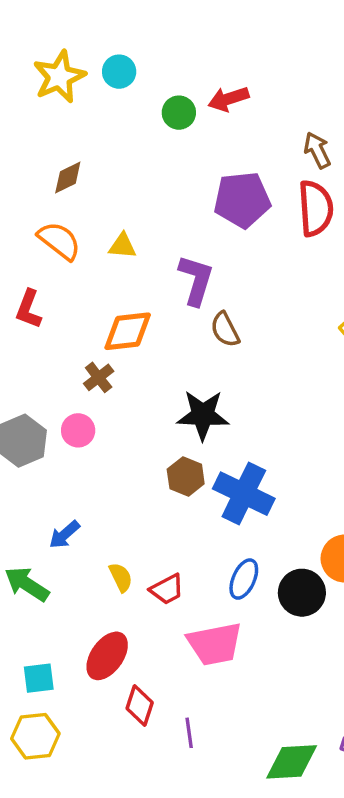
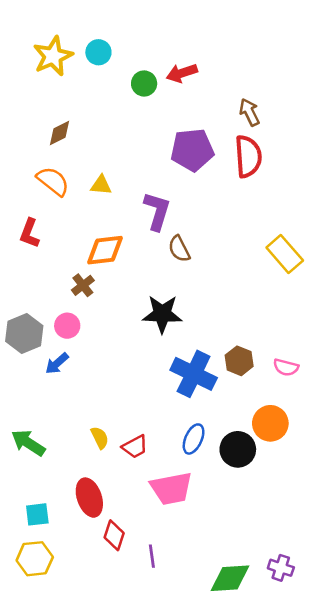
brown hexagon: (186, 476) -> (239, 361), moved
blue arrow: (64, 535) -> (57, 363), moved
red ellipse: (107, 656) -> (89, 498), turned -54

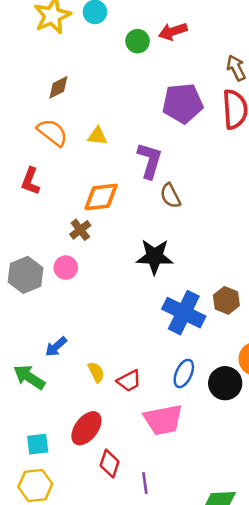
blue arrow: (57, 363) -> (56, 347), moved
red ellipse: (89, 498) -> (86, 428), turned 56

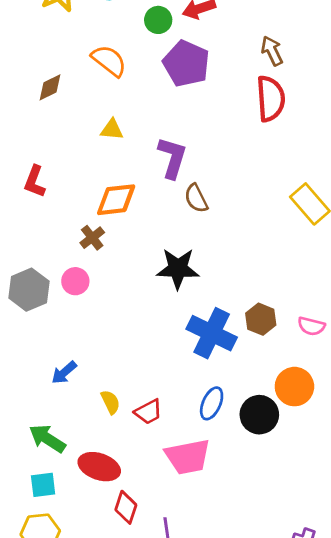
brown diamond: (58, 87) -> (50, 87), moved
purple pentagon: (183, 103) -> (186, 63), moved, turned 30
orange semicircle: (52, 132) -> (109, 61), moved
green arrow: (29, 377) -> (47, 439), moved
red ellipse: (86, 428) -> (99, 467), turned 72

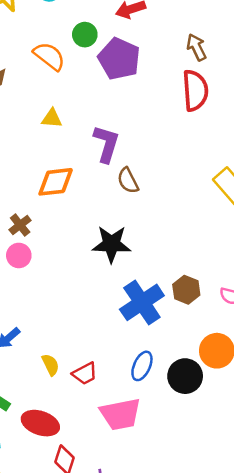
green circle: (158, 20) -> (85, 35), moved
brown cross: (92, 238) -> (20, 225), moved
blue cross: (212, 333) -> (142, 302), turned 30

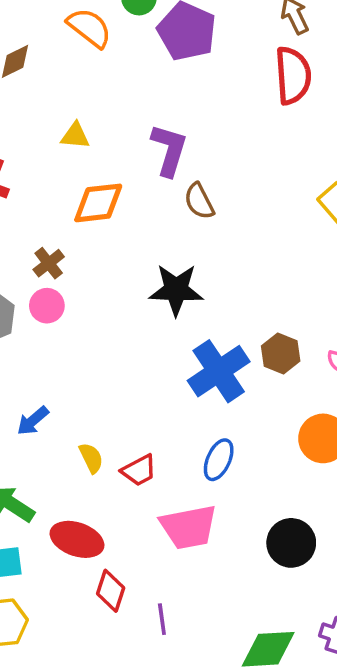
yellow triangle: (52, 118) -> (75, 136), moved
black circle: (185, 376) -> (291, 543), moved

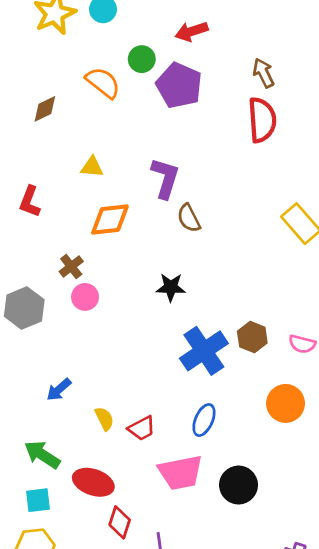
black star: (176, 290) -> (171, 287), size x0.7
pink circle: (47, 306) -> (85, 297), moved
black circle: (291, 543) -> (239, 485), moved

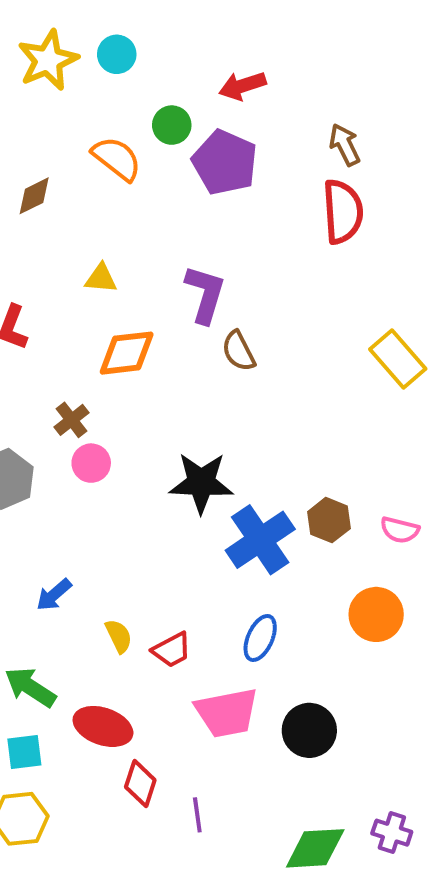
black star: (171, 287) -> (201, 483), moved, size x1.5

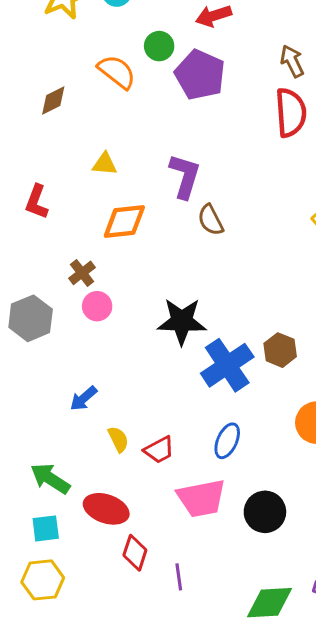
blue arrow: (54, 595) -> (83, 398), moved

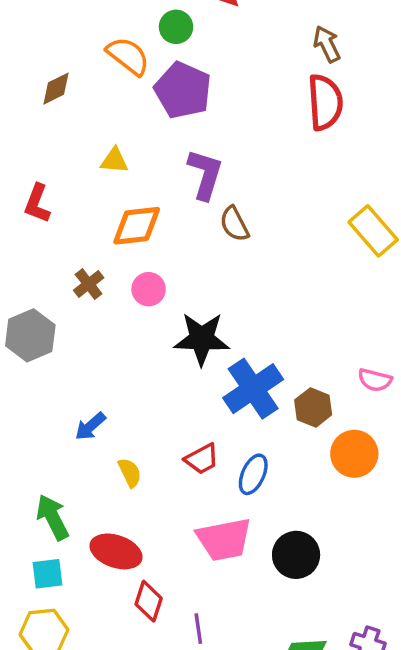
purple pentagon: (200, 75) -> (183, 90), moved
pink circle: (97, 306) -> (149, 289), moved
brown hexagon: (280, 350) -> (313, 407), moved
red trapezoid: (159, 450) -> (202, 459), moved
green arrow: (50, 479) -> (53, 517), turned 30

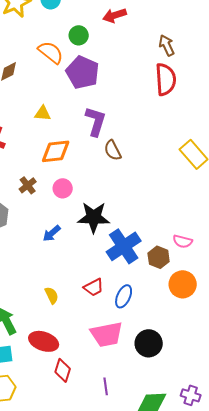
pink semicircle: (375, 380) -> (183, 241), moved
blue arrow: (90, 426) -> (52, 233), moved
purple line: (198, 629) -> (106, 386), moved

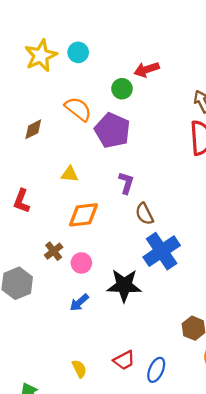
green circle: (79, 35) -> (122, 89), moved
purple L-shape: (96, 121) -> (126, 183), size x0.7
pink circle: (63, 188) -> (81, 263), moved
blue cross: (124, 246) -> (162, 251), moved

